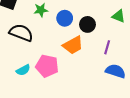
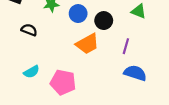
black semicircle: (21, 33) -> (29, 30), size x0.6
pink pentagon: (47, 66) -> (63, 82), moved

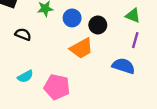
purple line: (126, 46) -> (135, 40), moved
blue semicircle: (135, 73) -> (124, 66), moved

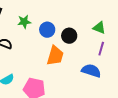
orange trapezoid: (81, 48) -> (55, 56), turned -45

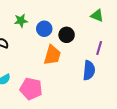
green triangle: (99, 28) -> (97, 16), moved
blue semicircle: (91, 71) -> (89, 70), turned 78

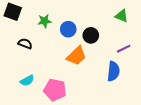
purple line: (99, 48) -> (124, 49), turned 48
orange trapezoid: (52, 55) -> (76, 56), turned 30

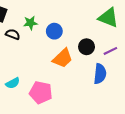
green triangle: (122, 16) -> (108, 18), size x1.5
black circle: (91, 35) -> (87, 47), moved
black semicircle: (25, 44) -> (13, 34), moved

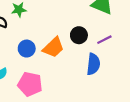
blue circle: (54, 31) -> (27, 49), moved

